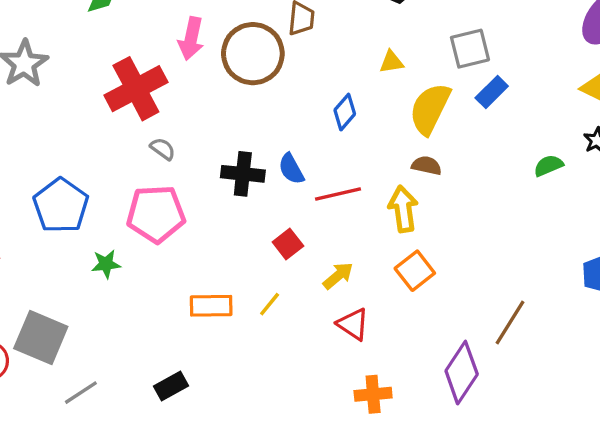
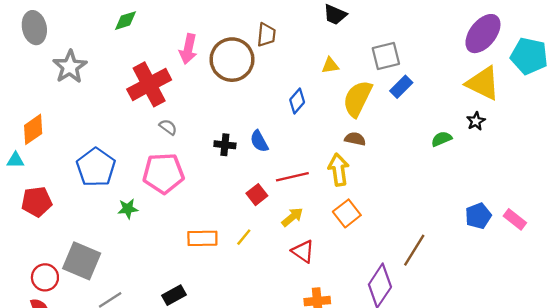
black cross: (243, 174) -> (225, 145), size x0.7
red line: (338, 194) -> (292, 177), moved

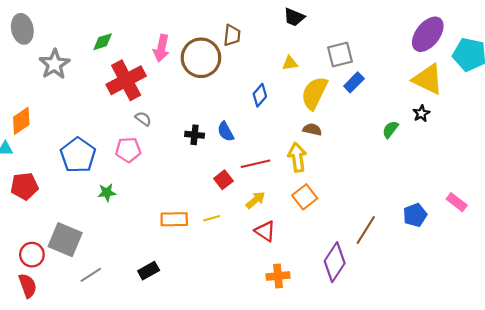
green diamond: (125, 21) -> (103, 42), moved
green semicircle: (442, 139) -> (390, 129), turned -30
pink pentagon: (163, 173) -> (128, 150), moved, size x0.7
blue pentagon: (478, 216) -> (415, 215), moved
yellow line: (244, 237) -> (212, 218), turned 35

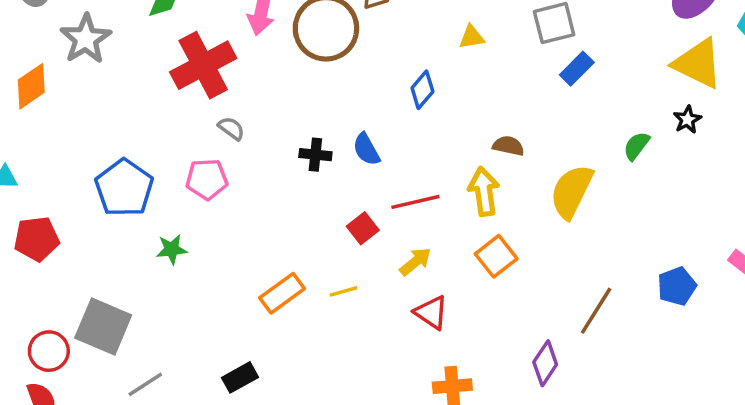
yellow semicircle: (314, 93) -> (572, 191), moved
orange diamond: (21, 121) -> (31, 86), moved
orange rectangle: (174, 219) -> (282, 293), turned -35
purple diamond: (335, 262) -> (545, 363), size x0.7

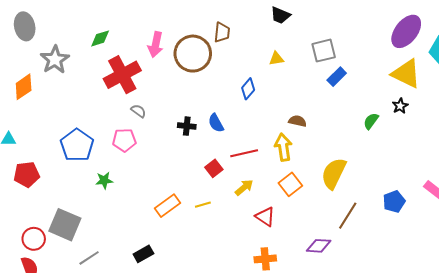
yellow semicircle: (572, 191) -> (334, 173), moved
red triangle: (431, 312) -> (265, 217), moved
purple diamond: (545, 363) -> (319, 246), turned 60

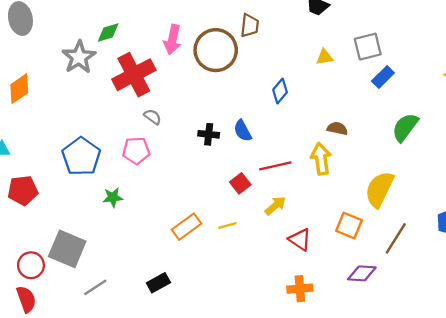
yellow triangle: (276, 59) -> (324, 57), moved
gray star: (55, 60) -> (79, 57), moved
green semicircle: (371, 121) -> (405, 127), moved, size x1.5
orange square: (290, 184) -> (349, 225), moved, turned -30

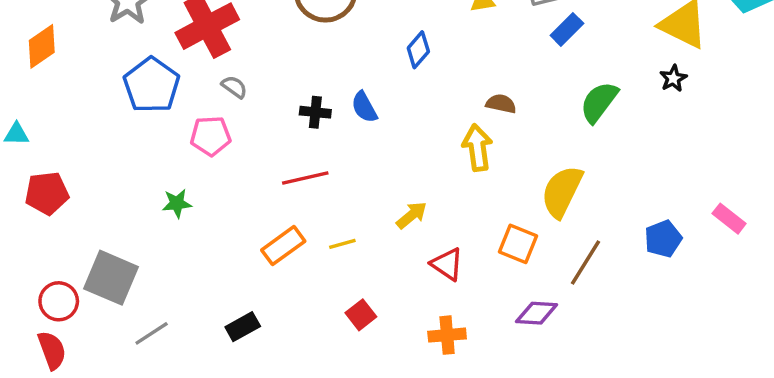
blue pentagon: (81, 156) -> (152, 85), moved
red line: (275, 166) -> (305, 178), moved
red square: (240, 183) -> (361, 315), moved

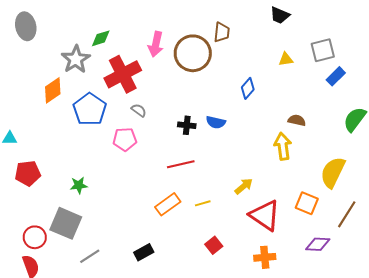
orange diamond: (42, 46) -> (53, 90), moved
blue semicircle: (364, 107) -> (216, 122), turned -48
green star: (177, 203) -> (79, 185), moved
red triangle: (447, 264) -> (265, 215), size x1.6

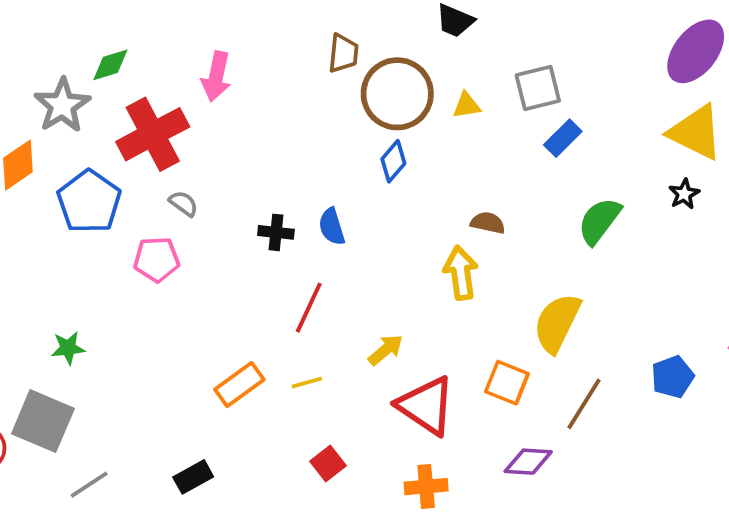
brown circle: (193, 53) -> (397, 94), moved
blue semicircle: (216, 122) -> (332, 227), turned 60
red line: (181, 164) -> (309, 308), moved, turned -52

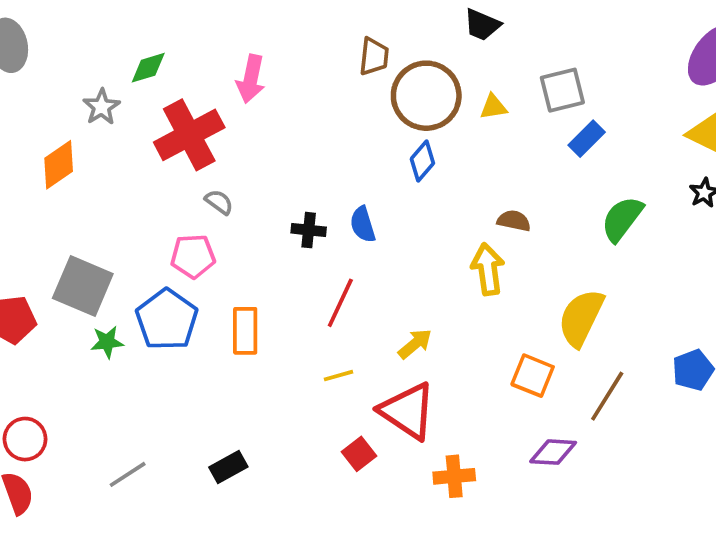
gray star: (62, 105) -> (102, 107), size x0.7
blue pentagon: (89, 202) -> (167, 320), moved
orange rectangle: (239, 385) -> (245, 331), moved, turned -54
red triangle: (426, 406) -> (408, 411), moved
gray square: (43, 421) -> (83, 286), moved

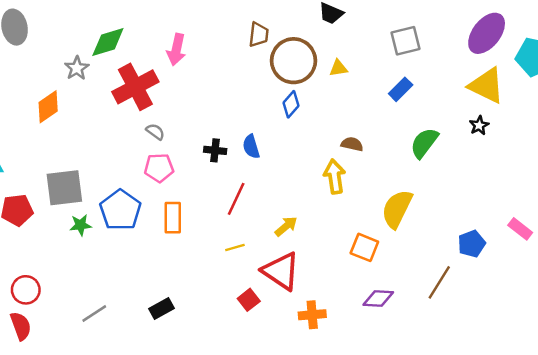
green diamond: (148, 68) -> (108, 42), size x1.4
gray square: (562, 90) -> (406, 41), moved
pink pentagon: (193, 256) -> (159, 168), moved
gray square: (83, 286) -> (64, 188), turned -30
brown line: (607, 396) -> (439, 282), moved

